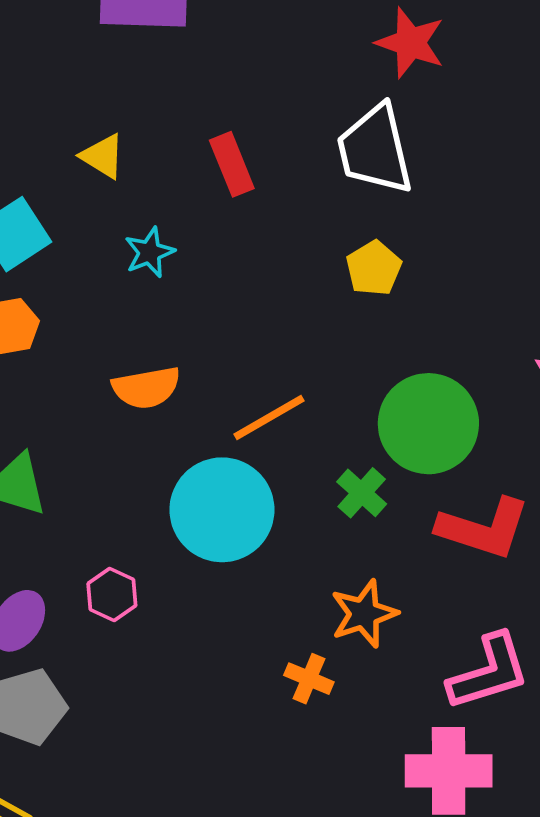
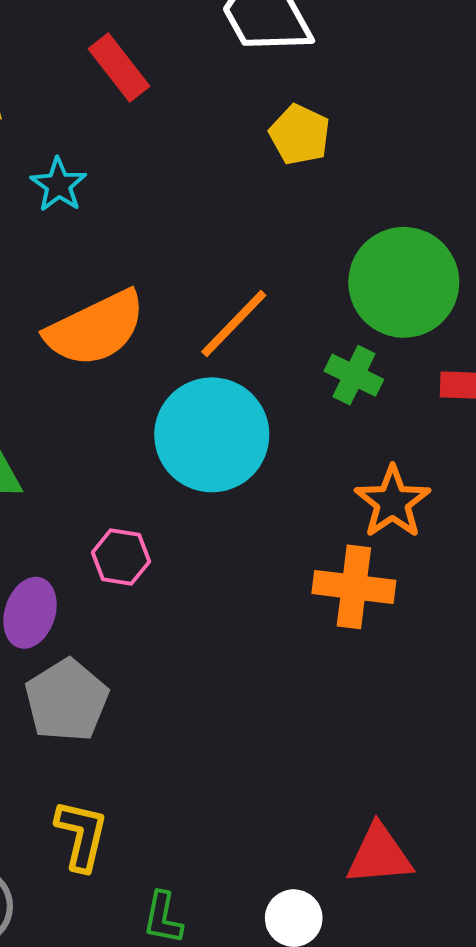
orange semicircle: (146, 388) -> (96, 329), size x1.4
orange cross: (309, 679) -> (354, 587), size x1.5

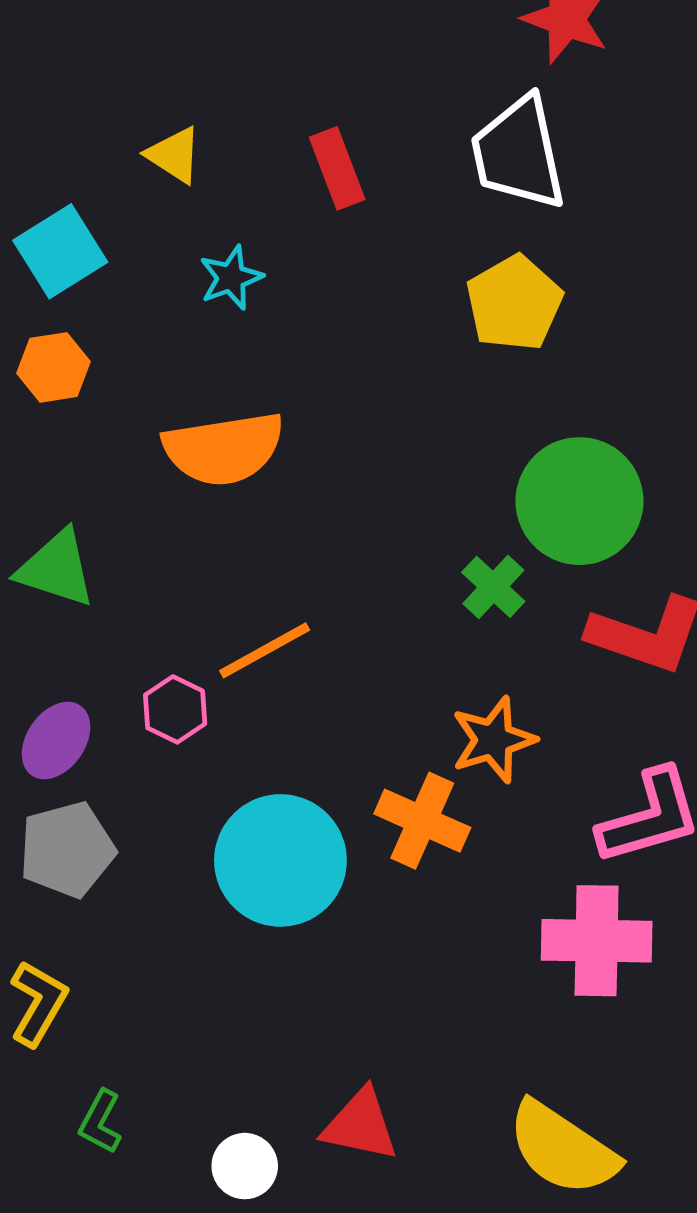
yellow pentagon: (300, 135) -> (514, 303), size x1.4
orange line: (234, 323) -> (265, 650), moved
cyan circle: (212, 435) -> (280, 860), moved

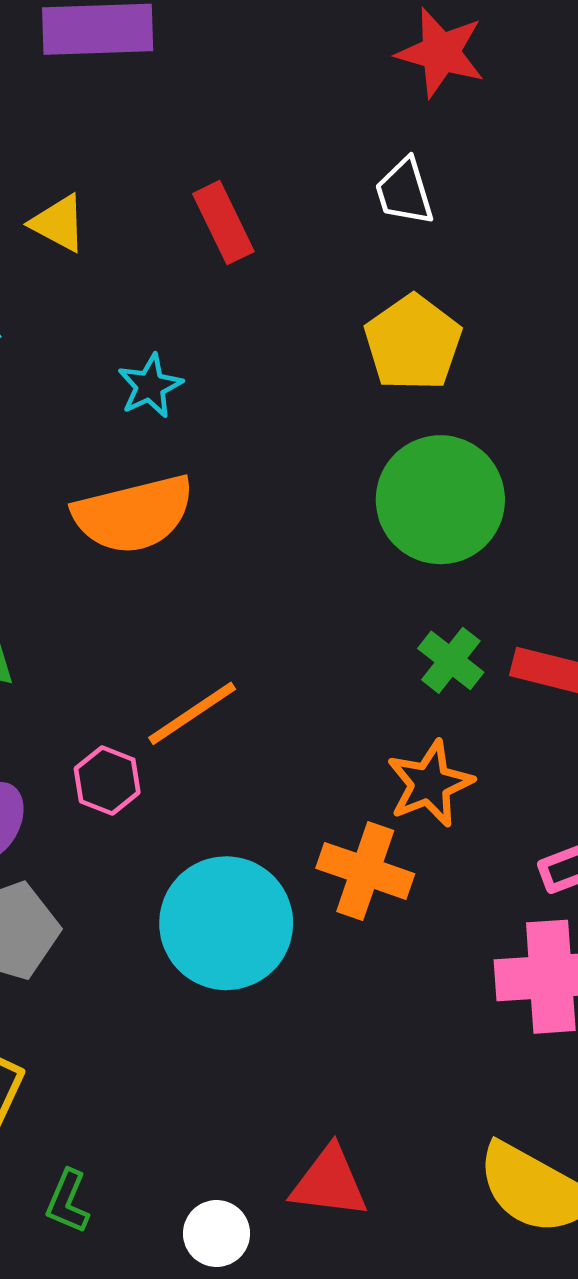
white trapezoid: (518, 153) -> (404, 192), size x0.6
cyan star: (231, 278) -> (150, 386), moved
green circle: (579, 501) -> (440, 500), moved
green cross: (493, 587) -> (451, 660), moved

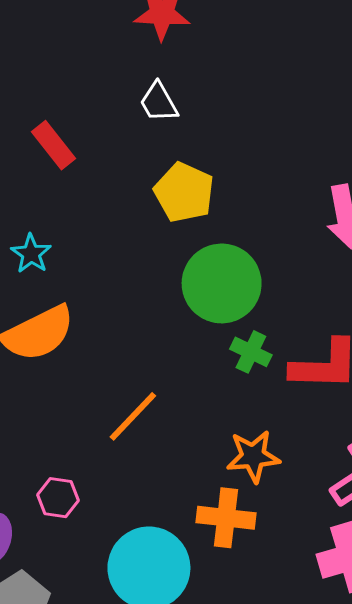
green cross: (451, 660) -> (251, 352), moved
orange line: (192, 713) -> (133, 416), moved
orange star: (430, 784) -> (253, 456), turned 30

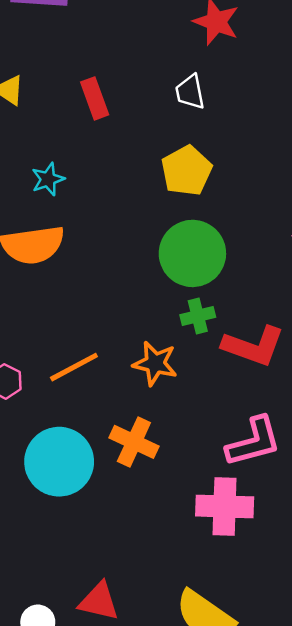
green cross: (251, 352) -> (198, 316), turned 32
orange line: (133, 416) -> (74, 367), moved
orange star: (253, 456) -> (155, 363), moved

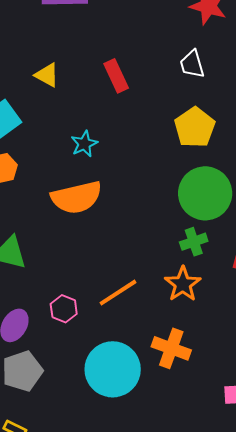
green cross: (198, 316) -> (194, 242), moved
orange star: (155, 363) -> (183, 284), turned 30

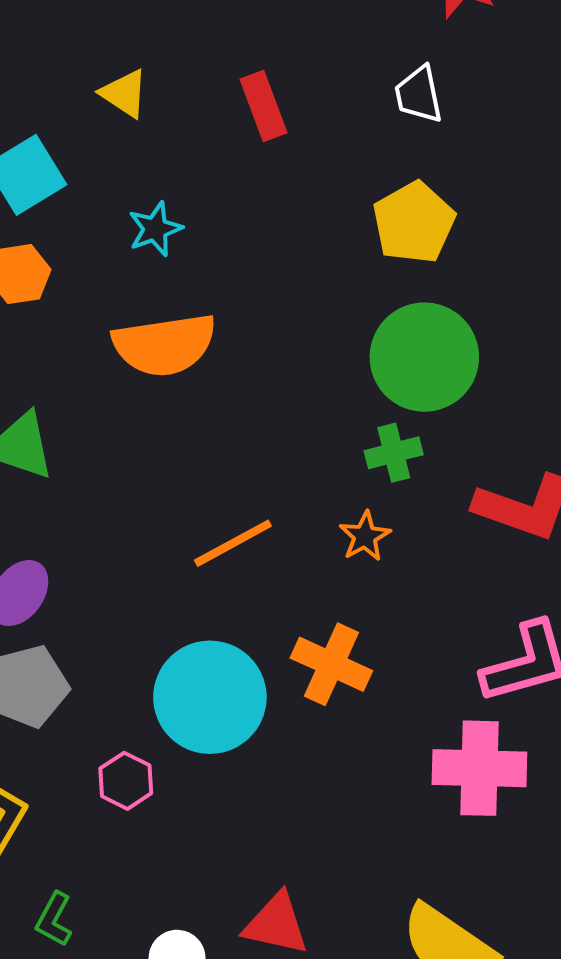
cyan star: (84, 144) -> (155, 229), moved
orange star: (183, 284) -> (365, 536), size x0.7
pink hexagon: (64, 309) -> (126, 781), moved

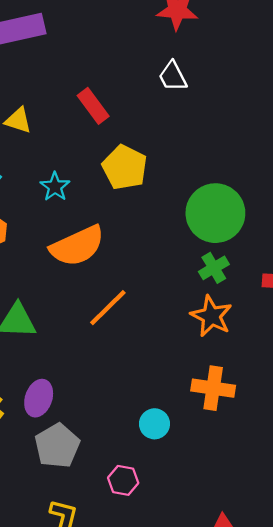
yellow pentagon: (414, 223) -> (125, 167), moved
orange star: (365, 536) -> (211, 316), size x1.5
orange line: (233, 543) -> (108, 308), moved
cyan circle: (210, 697) -> (154, 424), size x0.5

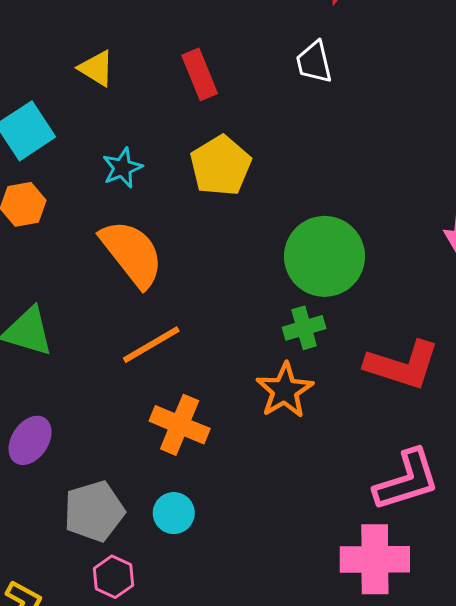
orange semicircle: (77, 246) -> (132, 253), turned -118
orange cross: (213, 388) -> (180, 425), moved
gray pentagon: (57, 446) -> (94, 511), moved

